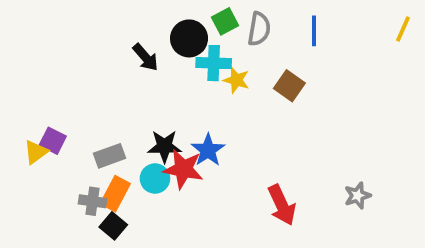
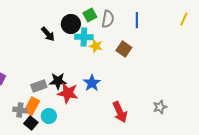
blue star: (208, 150) -> (92, 83), moved
gray rectangle: (110, 156) -> (39, 86), moved
cyan circle: (155, 179) -> (49, 116), moved

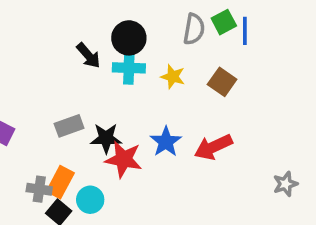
green square: (90, 15) -> (224, 22), moved
cyan cross: (84, 37) -> (129, 68), moved
gray rectangle: (39, 86) -> (69, 126), moved
red arrow: (120, 112) -> (213, 147), moved, turned 90

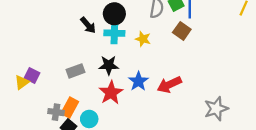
brown square: (222, 82) -> (182, 31), moved
black star: (106, 138) -> (109, 65), moved
red star: (124, 159) -> (111, 93), turned 30
gray star: (285, 184) -> (216, 109), size x1.5

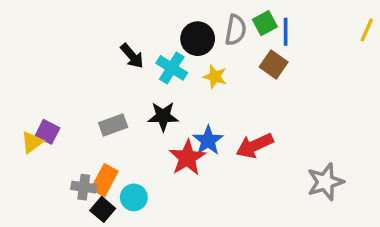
black circle: (114, 14) -> (198, 39), moved
cyan cross: (114, 33) -> (172, 68), turned 30
red star: (111, 93) -> (187, 158), moved

